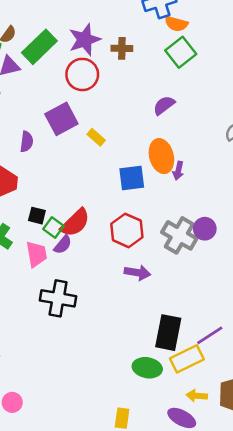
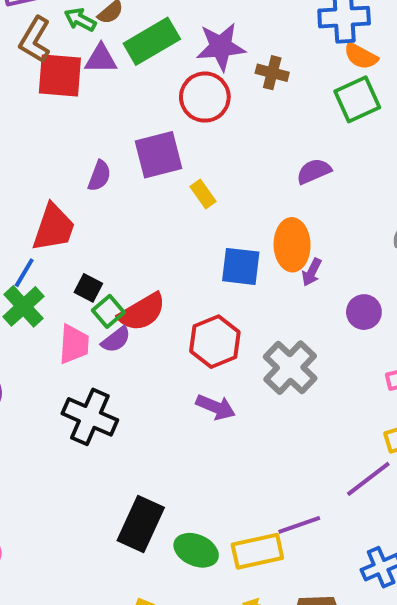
purple circle: (205, 229) -> (364, 312), moved
black rectangle: (168, 333) -> (141, 524), moved

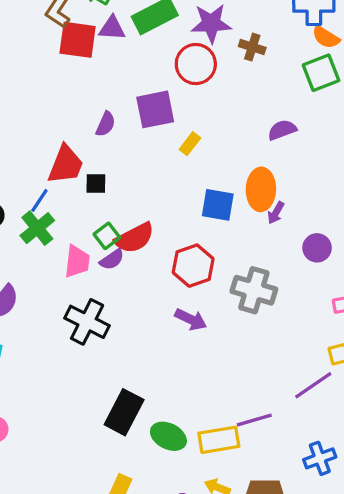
yellow rectangle: (203, 194) -> (190, 144), turned 70
black square: (88, 288) -> (96, 183), moved, turned -30
gray cross: (290, 368) -> (254, 290), turned -30

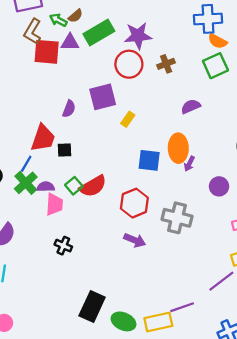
brown cross: (252, 47) -> (166, 64), moved, turned -36
purple semicircle: (112, 260) -> (46, 187), moved, turned -144
black cross: (87, 322) -> (63, 246), size x0.6

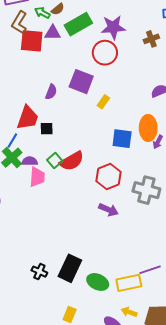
brown cross: (166, 64) -> (151, 39), moved
purple square: (103, 97) -> (81, 82), turned 35
black cross: (63, 246) -> (39, 272), moved

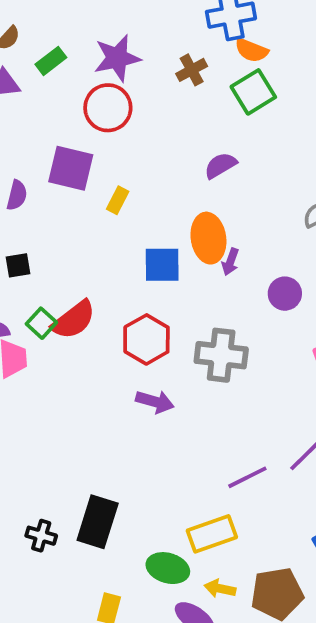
green rectangle: (78, 24) -> (51, 61), size x0.6
purple line: (150, 270) -> (247, 477), moved
green ellipse: (98, 282) -> (168, 568), moved

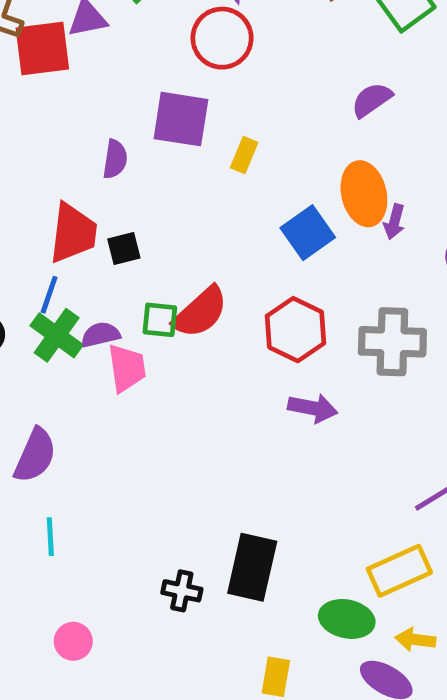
blue square: (162, 265) -> (308, 233), turned -30
green square: (41, 323) -> (160, 320), turned -32

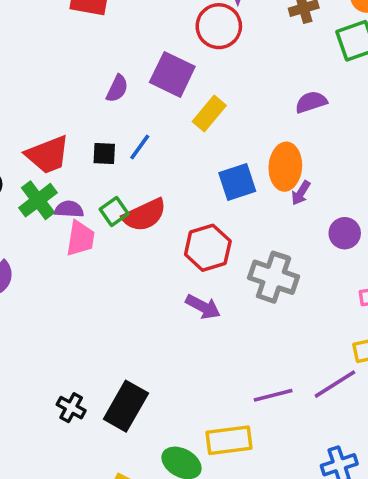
yellow rectangle: (244, 155) -> (209, 114), size x1.4
red trapezoid: (73, 233) -> (48, 155), moved, turned 45
blue line: (49, 295) -> (140, 147), moved
green square: (160, 320) -> (114, 212), turned 32

